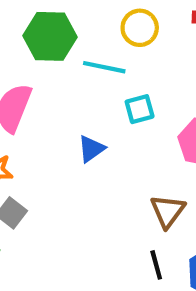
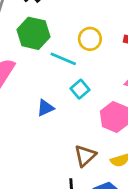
cyan square: (140, 109) -> (80, 89), turned -36

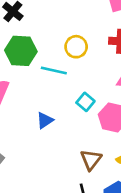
cyan square: (80, 89) -> (85, 102), moved

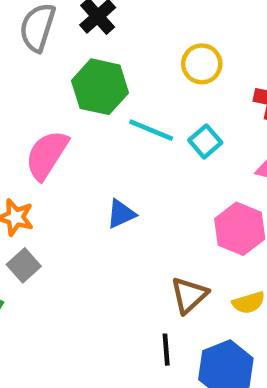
yellow circle: (76, 47) -> (202, 64), moved
cyan square: (85, 102) -> (205, 141), moved

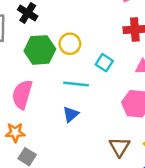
yellow circle: (202, 64) -> (70, 44), moved
cyan line: (151, 130) -> (76, 84), moved

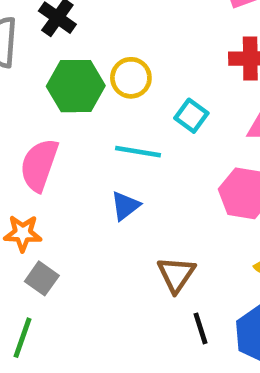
brown triangle: (120, 147) -> (176, 274), moved

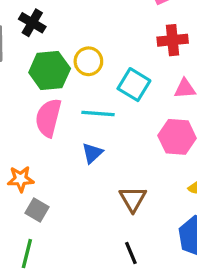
cyan square: (191, 116) -> (134, 85), size x1.4
pink semicircle: (39, 165) -> (48, 118), moved
black line: (200, 328) -> (131, 253), moved

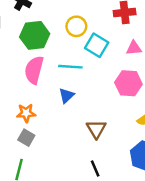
yellow circle: (88, 61) -> (76, 26), moved
orange star: (21, 179) -> (26, 113), moved

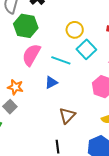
green hexagon: (35, 35) -> (26, 26), moved

